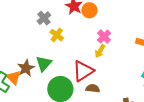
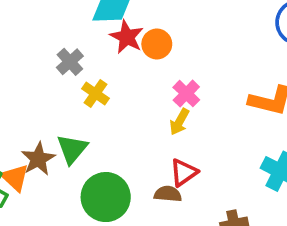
red triangle: (83, 71) -> (184, 172), moved, size x0.7

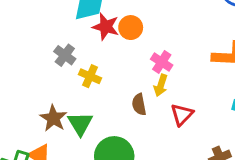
brown star: (38, 159) -> (53, 118), moved
red triangle: (184, 172) -> (182, 115), moved
brown semicircle: (168, 194) -> (139, 104), moved, turned -95

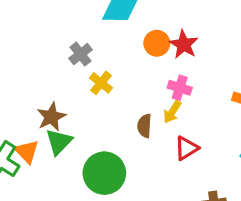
red star: (106, 27) -> (184, 44), moved
pink cross: (162, 62) -> (180, 88), turned -30
green triangle: (80, 124) -> (59, 142), moved

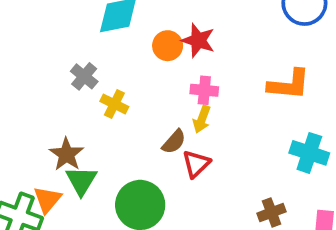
brown semicircle: (145, 126) -> (174, 142), turned -130
red triangle: (186, 148) -> (196, 164), moved
orange triangle: (27, 152) -> (47, 200), turned 36

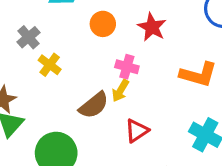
red star: (198, 40) -> (152, 27), moved
brown semicircle: (174, 142) -> (94, 105), size x1.4
red triangle: (196, 164) -> (137, 131), moved

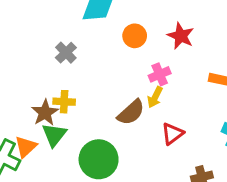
yellow cross: (50, 65) -> (64, 102), moved, turned -30
pink cross: (127, 67) -> (160, 74), turned -35

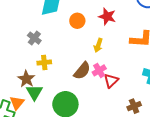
pink cross: (160, 74) -> (99, 70), moved
yellow arrow: (155, 97) -> (98, 45), moved
yellow cross: (64, 102) -> (44, 63), moved

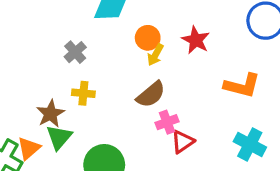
yellow arrow: (98, 45) -> (155, 55), moved
brown semicircle: (82, 71) -> (151, 95), moved

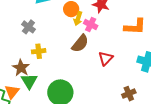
pink cross: (167, 122) -> (91, 24), moved, turned -32
red triangle: (183, 142) -> (106, 58), moved

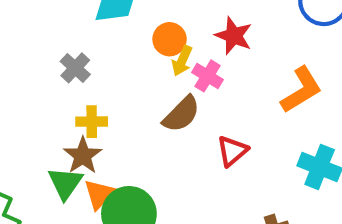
orange L-shape: (135, 27) -> (301, 90), turned -40
brown star: (21, 68) -> (83, 156), moved
orange triangle: (12, 92) -> (99, 194), moved

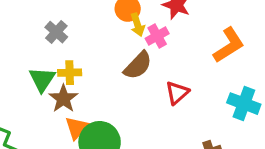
yellow arrow: (182, 61) -> (138, 25), turned -40
pink cross: (208, 76) -> (157, 36), turned 30
green triangle: (65, 183) -> (42, 79), moved

